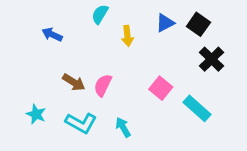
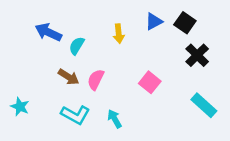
cyan semicircle: (100, 14) -> (77, 46), moved
blue arrow: (52, 34) -> (48, 32), size x1.4
cyan rectangle: (197, 108) -> (204, 105), moved
cyan star: (36, 114) -> (20, 107), moved

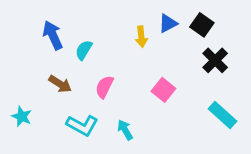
blue arrow: (48, 32) -> (53, 35), turned 40
yellow arrow: (119, 34) -> (141, 37), moved
brown arrow: (69, 77) -> (60, 84), moved

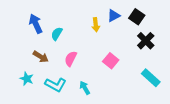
cyan star: (22, 116) -> (27, 79), moved

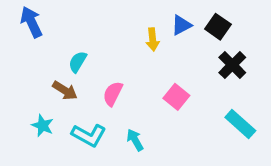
blue arrow: (36, 24) -> (31, 22), moved
cyan semicircle: (57, 34) -> (78, 62), moved

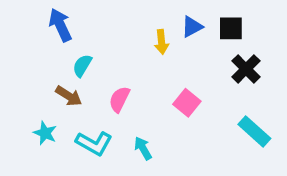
blue arrow: (31, 22) -> (60, 25), moved
black square: (218, 27) -> (231, 28), turned -35

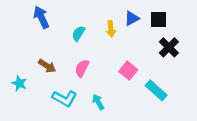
cyan semicircle: (82, 66) -> (78, 33), moved
cyan rectangle: (254, 131) -> (156, 90), moved
cyan star: (45, 133) -> (19, 83), moved

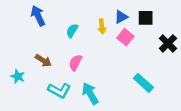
black cross: (169, 47) -> (168, 43), moved
pink square: (128, 71) -> (125, 37), moved
cyan arrow: (98, 102) -> (90, 94), size x1.5

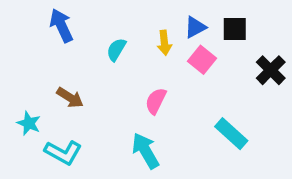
pink semicircle: (75, 63) -> (156, 101), moved
cyan L-shape: (59, 90) -> (63, 152), moved

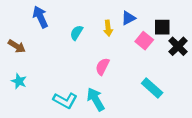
black square: (235, 29) -> (162, 27), moved
pink square: (202, 60) -> (144, 41), moved
brown arrow: (70, 98) -> (17, 46), moved
cyan L-shape: (63, 152) -> (65, 100), moved

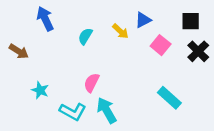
black square: (162, 27) -> (191, 21), moved
yellow arrow: (108, 28) -> (120, 31), turned -42
pink semicircle: (102, 67) -> (92, 83), moved
cyan star: (19, 81) -> (40, 90), moved

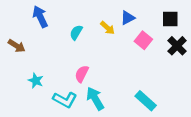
cyan rectangle: (169, 98) -> (146, 101), moved

